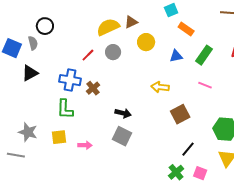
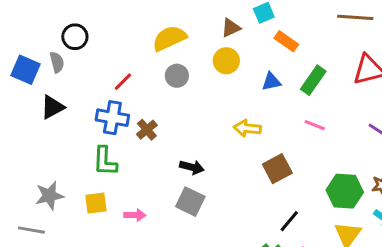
brown triangle: (131, 22) -> (231, 28), moved
red line: (88, 55) -> (123, 82), moved
gray star: (28, 132) -> (49, 196), turned -30

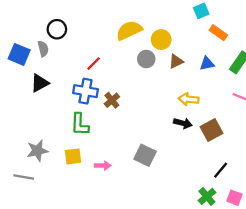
brown triangle: (231, 28) -> (176, 61), moved
yellow circle: (226, 61) -> (161, 40), moved
gray circle: (177, 76) -> (146, 59), moved
black arrow: (192, 167) -> (183, 123), moved

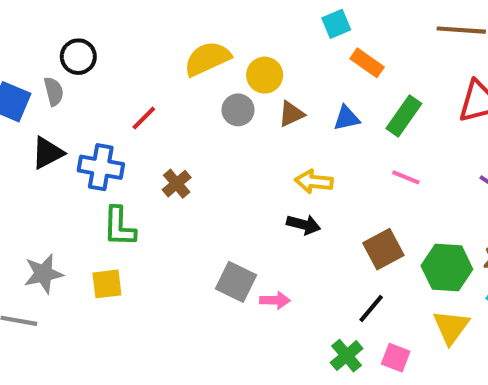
blue cross: (86, 91) -> (101, 167), moved
brown square: (212, 130) -> (383, 249), moved
pink arrow: (103, 166) -> (275, 300), moved

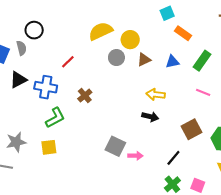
green L-shape: (119, 227) -> (55, 118), turned -120
black line: (371, 309) -> (173, 158), moved

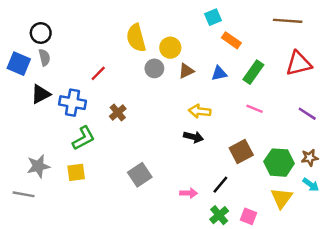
black circle: (34, 30) -> (41, 33), moved
yellow semicircle: (101, 31) -> (136, 38), turned -80
gray square: (115, 146) -> (140, 175), moved, turned 30
pink arrow: (135, 156) -> (189, 193), moved

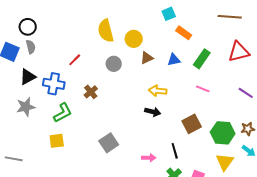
gray circle: (154, 68) -> (114, 64), moved
gray star: (38, 166) -> (26, 107), moved
black line: (220, 185) -> (175, 151), turned -56

